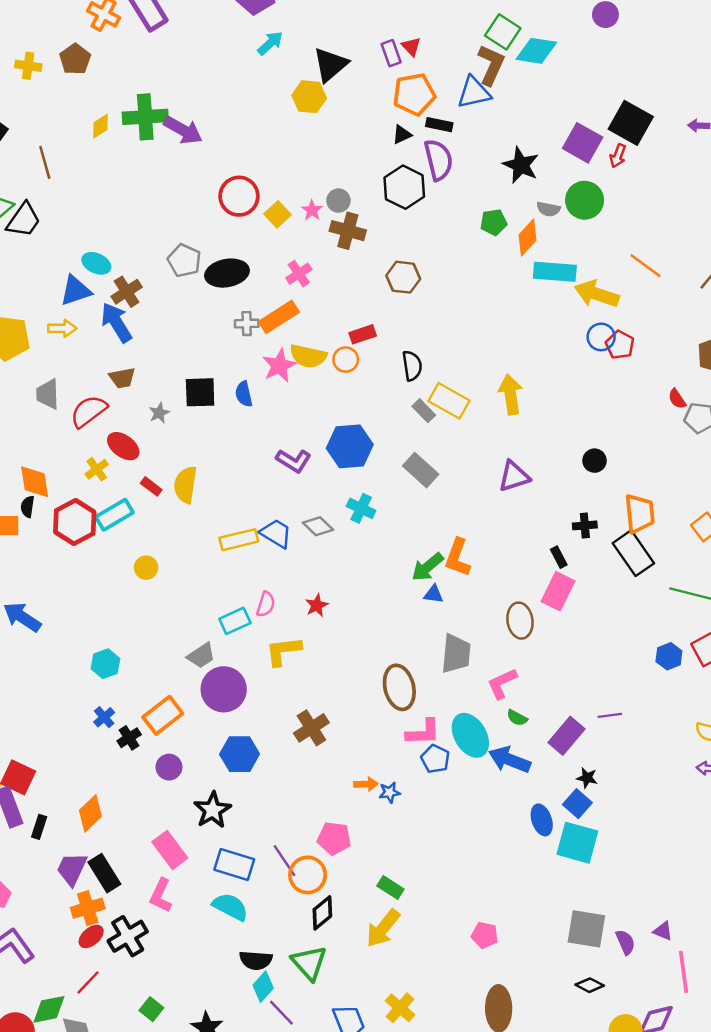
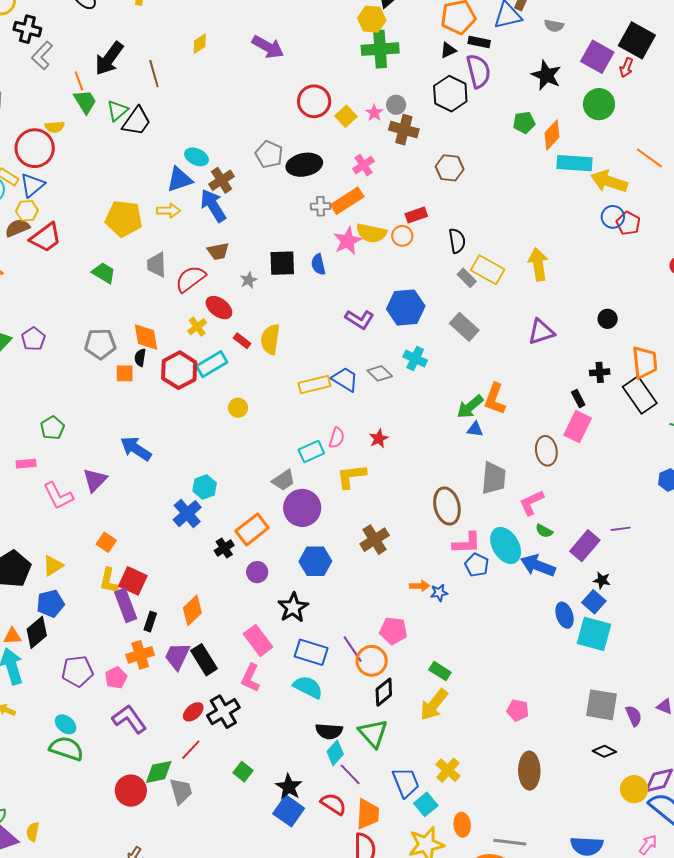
green cross: (145, 117) -> (380, 49), moved
gray semicircle: (548, 209) -> (554, 26), moved
blue cross: (104, 717) -> (187, 514), moved, size x1.6
orange cross: (88, 908) -> (140, 655), moved

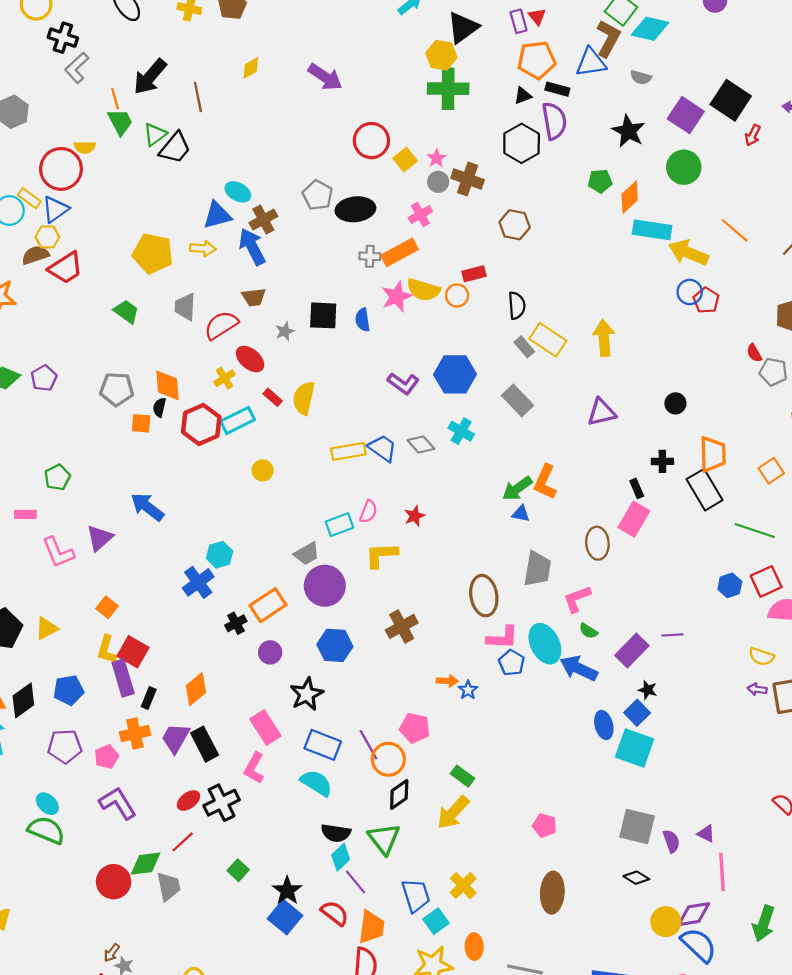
red arrow: (626, 67) -> (753, 135), moved
gray circle: (396, 105) -> (438, 182), moved
blue star: (439, 593) -> (468, 690), turned -30
blue pentagon: (50, 603) -> (69, 690), moved

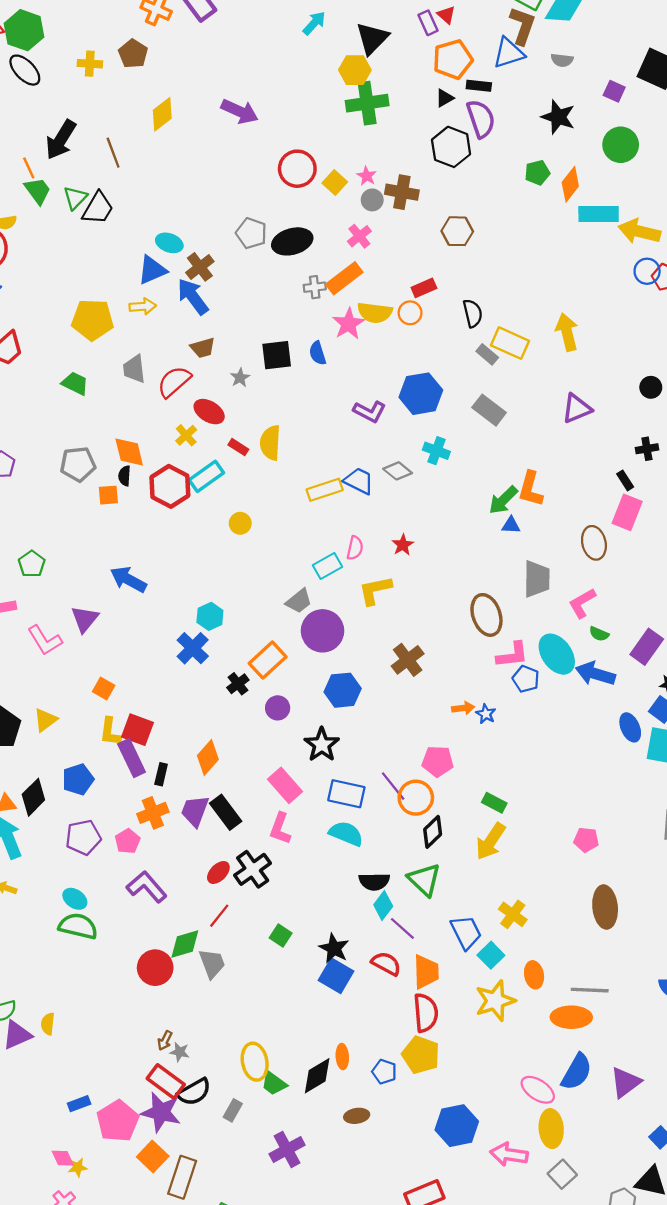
yellow diamond: (251, 68) -> (162, 114), size x1.4
purple square: (686, 115) -> (614, 91), size x0.6

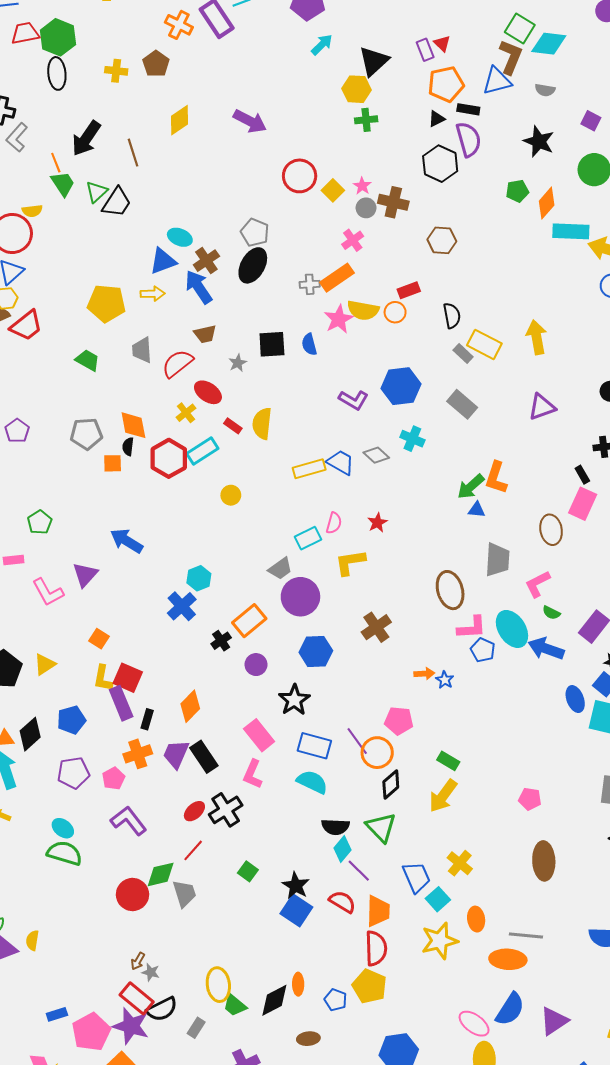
black ellipse: (25, 70) -> (57, 73), turned 36
green cross: (367, 103) -> (366, 120), size x0.6
black ellipse: (292, 241) -> (253, 265), moved, turned -48

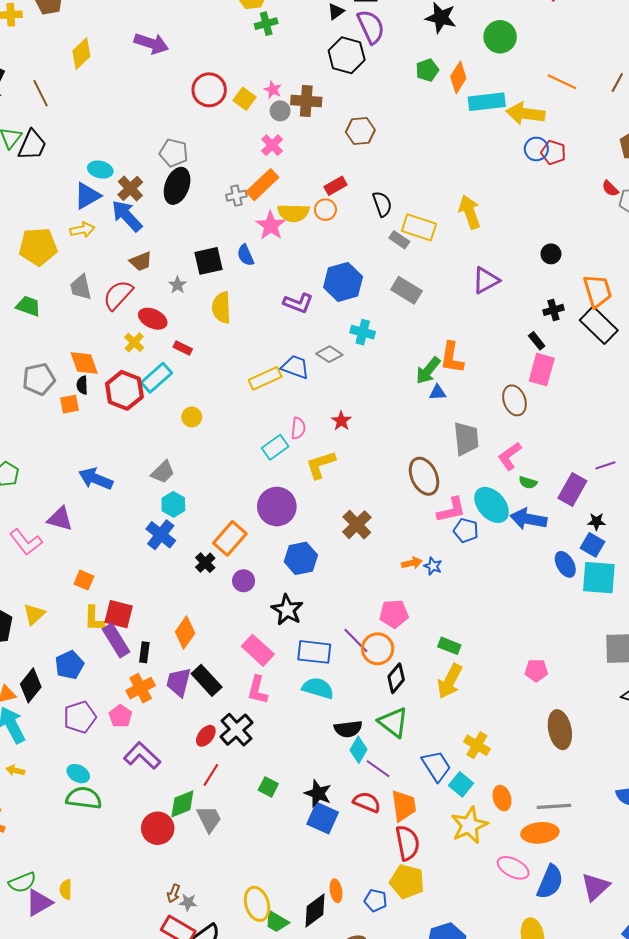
yellow semicircle: (262, 423) -> (222, 308), moved
gray trapezoid: (280, 569) -> (163, 472), moved
purple triangle: (85, 575) -> (60, 519), turned -48
pink ellipse: (474, 1024) -> (513, 868), moved

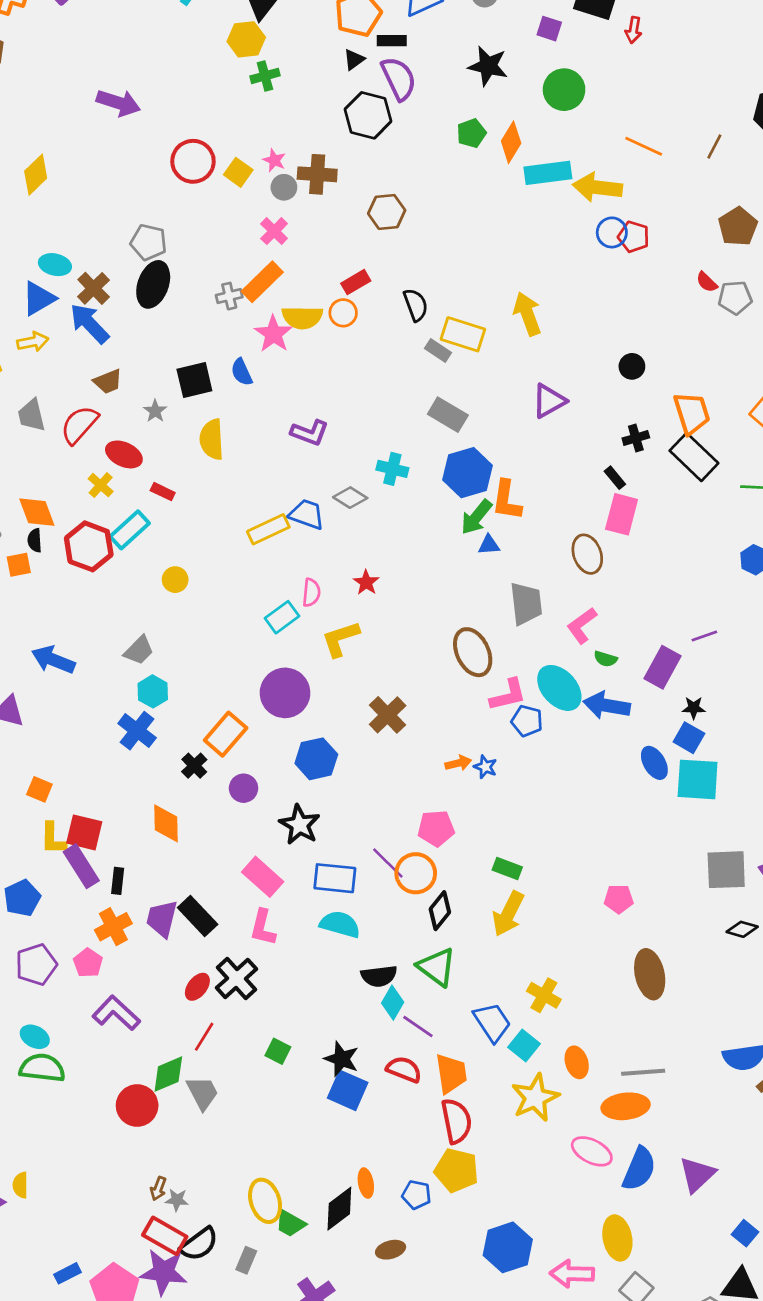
yellow diamond: (81, 54) -> (36, 175), moved
blue hexagon: (343, 282) -> (468, 473), moved
orange diamond: (185, 633) -> (166, 823), moved, turned -36

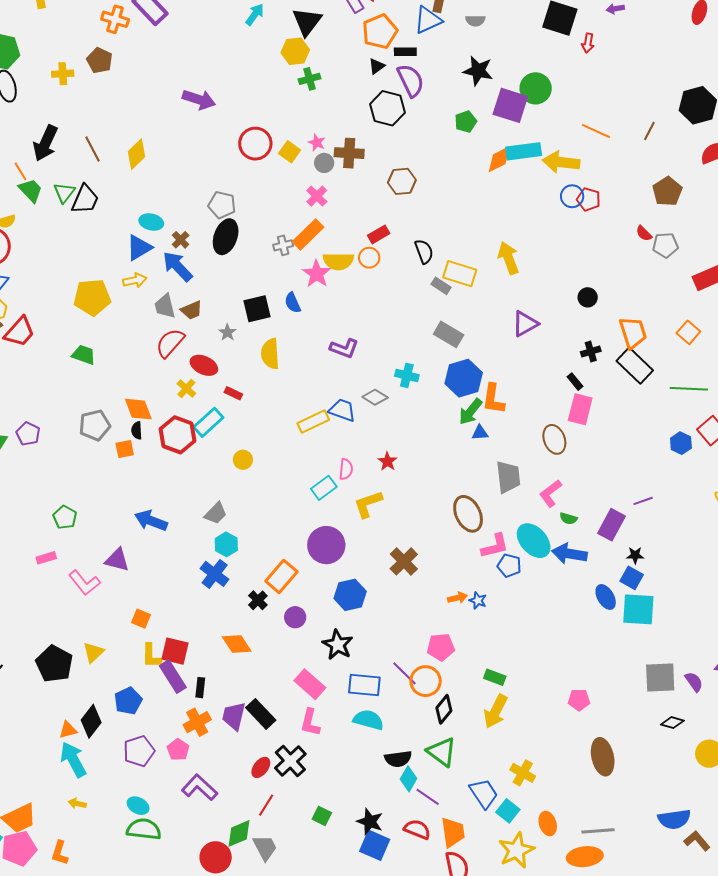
purple square: (549, 29) -> (510, 105), moved, size x1.8
orange diamond: (511, 142) -> (499, 159), moved, turned 32
brown cross: (94, 288) -> (181, 240), size x0.7
gray trapezoid: (32, 415) -> (165, 306), moved
orange diamond: (166, 823) -> (237, 644), turned -32

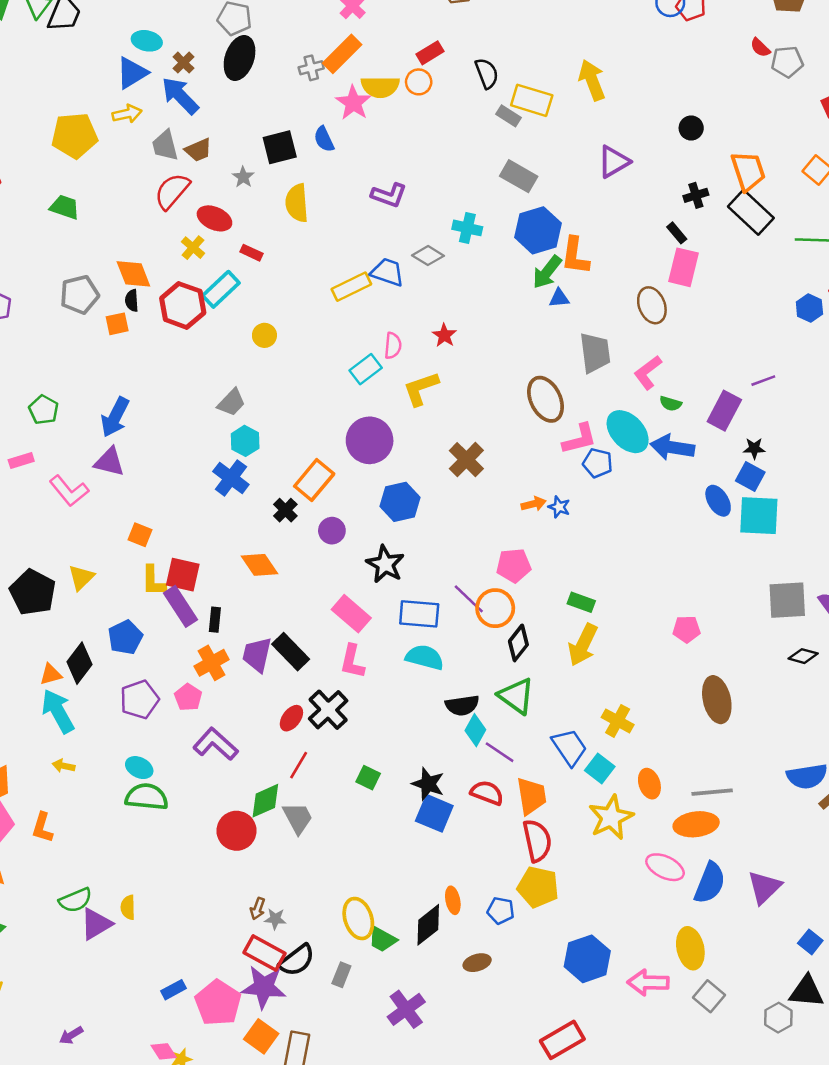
blue arrow: (151, 521) -> (115, 417), moved, turned -84

